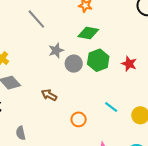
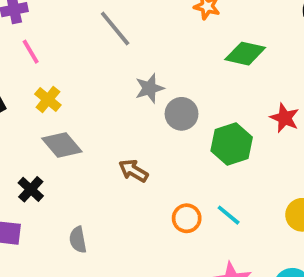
green diamond: (88, 33) -> (245, 54), moved
green hexagon: (98, 60) -> (232, 144), moved
cyan line: (111, 107) -> (229, 215), moved

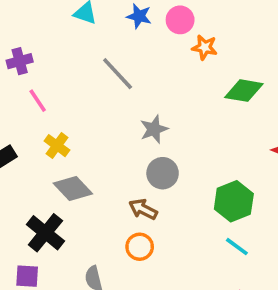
gray circle: (182, 114) -> (163, 173), moved
green hexagon: (232, 144) -> (234, 201), moved
black cross: (31, 189) -> (45, 233), size x1.5
orange circle: (187, 218) -> (140, 247), moved

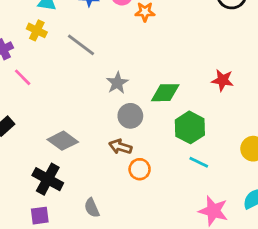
green diamond: (244, 91) -> (165, 93), moved
yellow cross: (57, 146) -> (37, 30), moved
orange circle: (140, 247) -> (140, 169), moved

